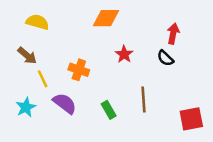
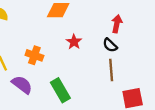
brown line: (143, 100) -> (111, 70), moved
green rectangle: (109, 110) -> (60, 90), size x1.5

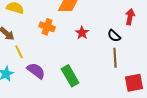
red arrow: (117, 24) -> (130, 17), moved
orange cross: (34, 55) -> (47, 27), moved

